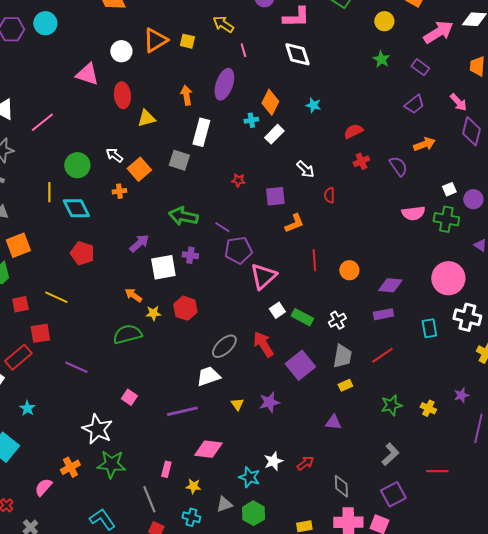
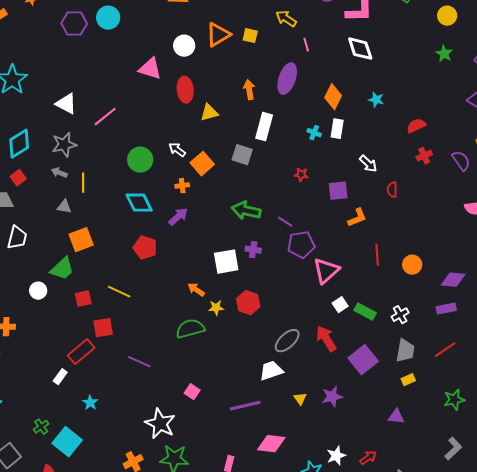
cyan cross: (251, 120) -> (314, 133), moved, turned 32
white rectangle: (274, 134) -> (337, 129), turned -36
yellow line: (49, 192) -> (83, 183), moved
purple arrow: (139, 243) -> (178, 217), moved

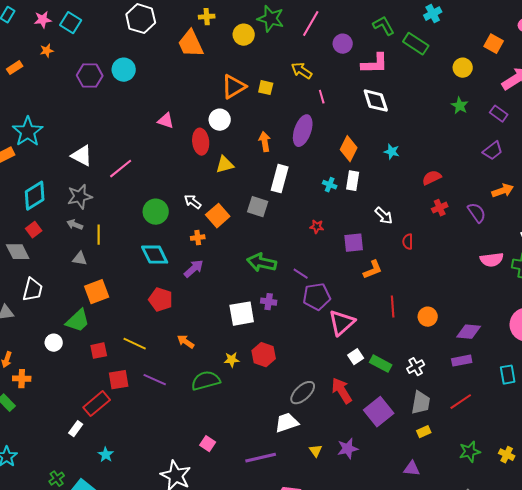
white circle: (184, 46) -> (220, 120), moved
pink triangle: (150, 69) -> (166, 121), size x0.7
orange arrow: (196, 290) -> (186, 342), moved
purple line: (139, 362) -> (155, 380), moved

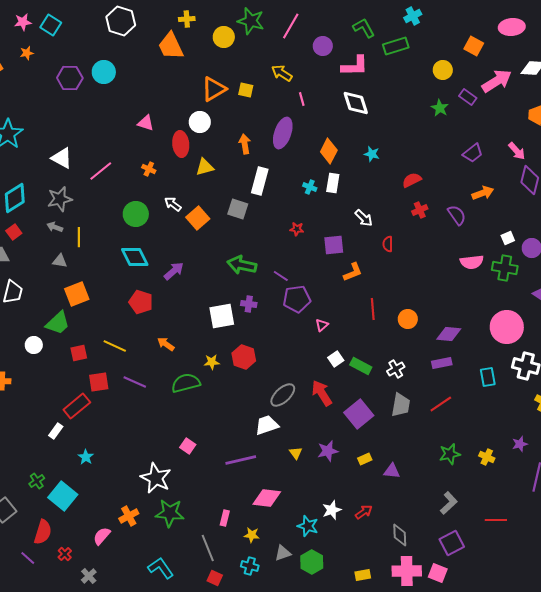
green rectangle: (416, 44) -> (396, 46), turned -50
purple rectangle: (499, 114) -> (468, 97), moved
orange cross: (198, 238) -> (149, 169), moved, turned 32
pink triangle: (342, 323) -> (322, 325), size x0.5
yellow rectangle: (424, 432) -> (365, 459), moved

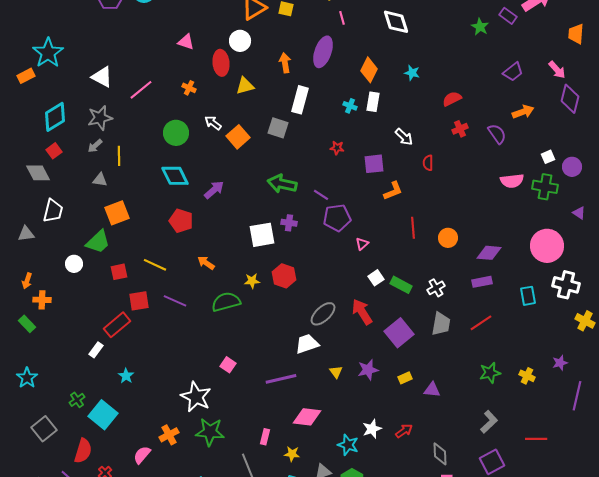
gray arrow: (55, 227) -> (95, 146), turned -63

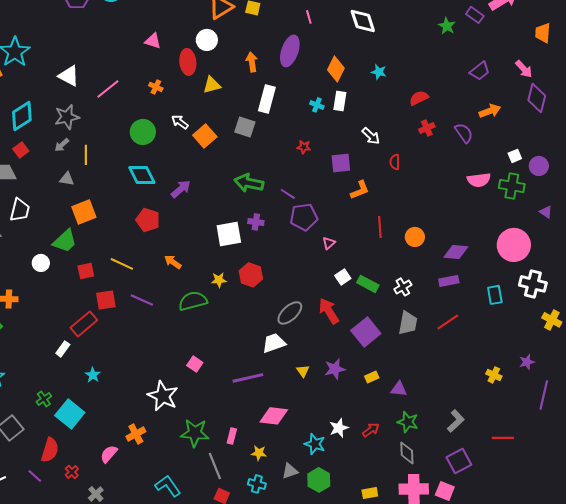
green star: (490, 373) -> (408, 422), moved, turned 30
green star: (210, 432) -> (195, 433), moved

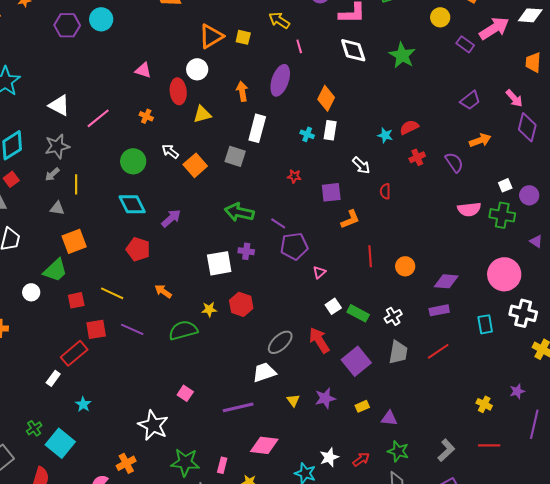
green star: (447, 26) -> (402, 55), moved, size x1.5
cyan star: (379, 72) -> (385, 135), moved
red line: (503, 438) -> (489, 445), moved

